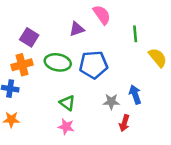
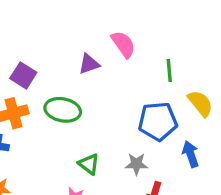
blue pentagon: (93, 65) -> (158, 121), moved
blue arrow: (135, 95) -> (191, 154), moved
green triangle: (67, 103) -> (89, 164), moved

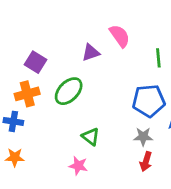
green ellipse: (63, 110) -> (69, 91), turned -56
gray star: (136, 164) -> (143, 137), moved

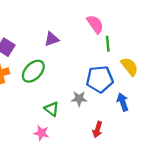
pink semicircle: (120, 36) -> (95, 24), moved
gray star: (143, 137) -> (79, 99), moved

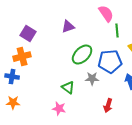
green ellipse: (33, 71) -> (82, 55), moved

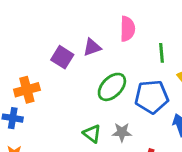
pink semicircle: (106, 13) -> (127, 29), moved, turned 36
purple square: (28, 34) -> (62, 57), moved
gray star: (92, 79) -> (122, 132), moved

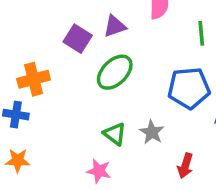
green ellipse: (112, 87) -> (115, 72), moved
gray star: (122, 132) -> (152, 132), turned 30

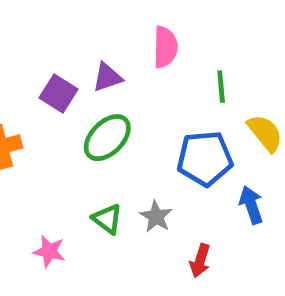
pink star: (99, 171) -> (49, 251), moved

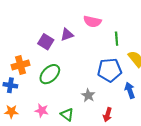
pink semicircle: (165, 47) -> (92, 21), turned 102
green ellipse: (107, 138) -> (50, 74), moved
green triangle: (107, 219) -> (67, 115), moved

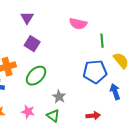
purple triangle: (67, 35) -> (27, 18), moved, turned -40
gray star: (88, 95) -> (59, 97), moved
red arrow: (108, 115) -> (93, 116), turned -112

